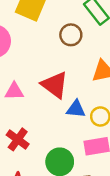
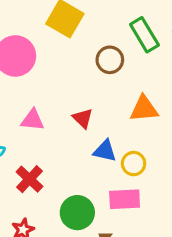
red triangle: (55, 85) -> (83, 118), size x0.6

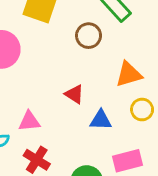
pink triangle: (33, 120) -> (29, 121), moved
yellow circle: (134, 164) -> (142, 110), moved

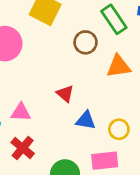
orange triangle: (129, 74) -> (119, 66), moved
yellow circle: (142, 110) -> (119, 129), moved

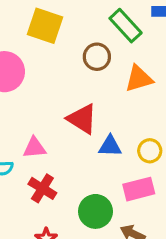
red triangle: (65, 94) -> (82, 119), size x1.5

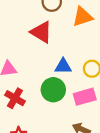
red triangle: (82, 119) -> (41, 32), moved
green circle: (95, 211) -> (53, 90), moved

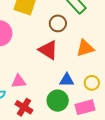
orange triangle: (83, 17) -> (85, 48), moved

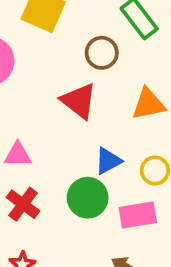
blue triangle: (67, 80) -> (108, 161), turned -35

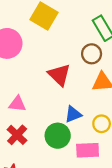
brown circle: (102, 53) -> (92, 54), moved

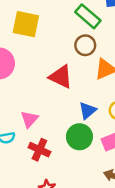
pink triangle: (17, 104) -> (29, 119), turned -36

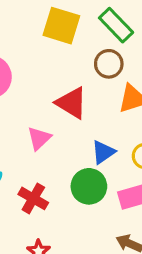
yellow square: (26, 24) -> (61, 26), moved
pink triangle: (29, 119) -> (39, 138), moved

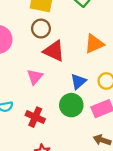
brown circle: (109, 64) -> (41, 29), moved

